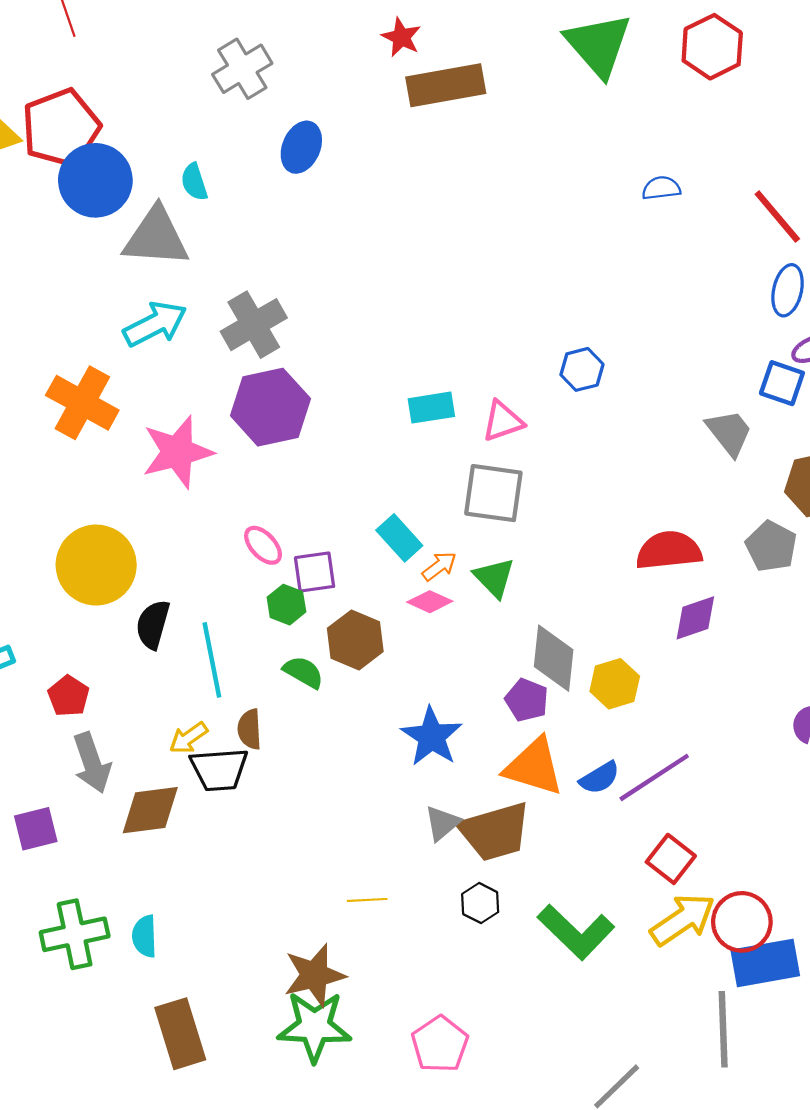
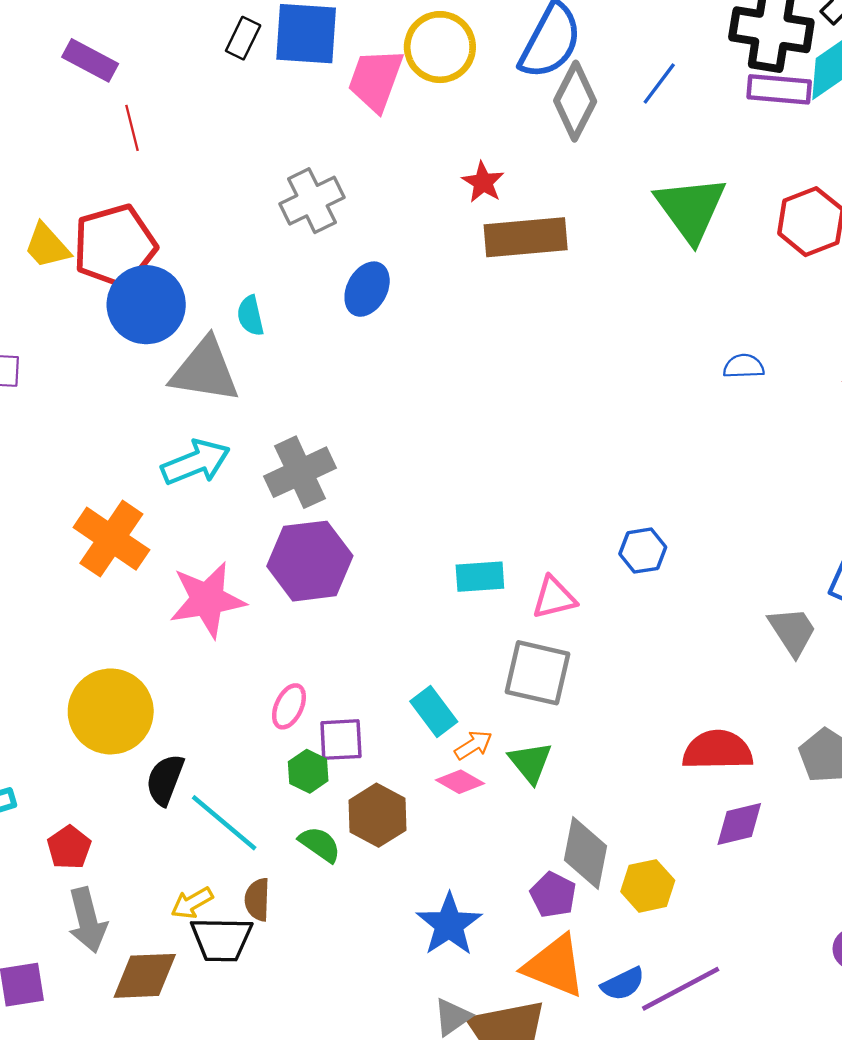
pink ellipse: (263, 545) -> (289, 706), turned 63
cyan line: (212, 660) -> (224, 823), turned -44

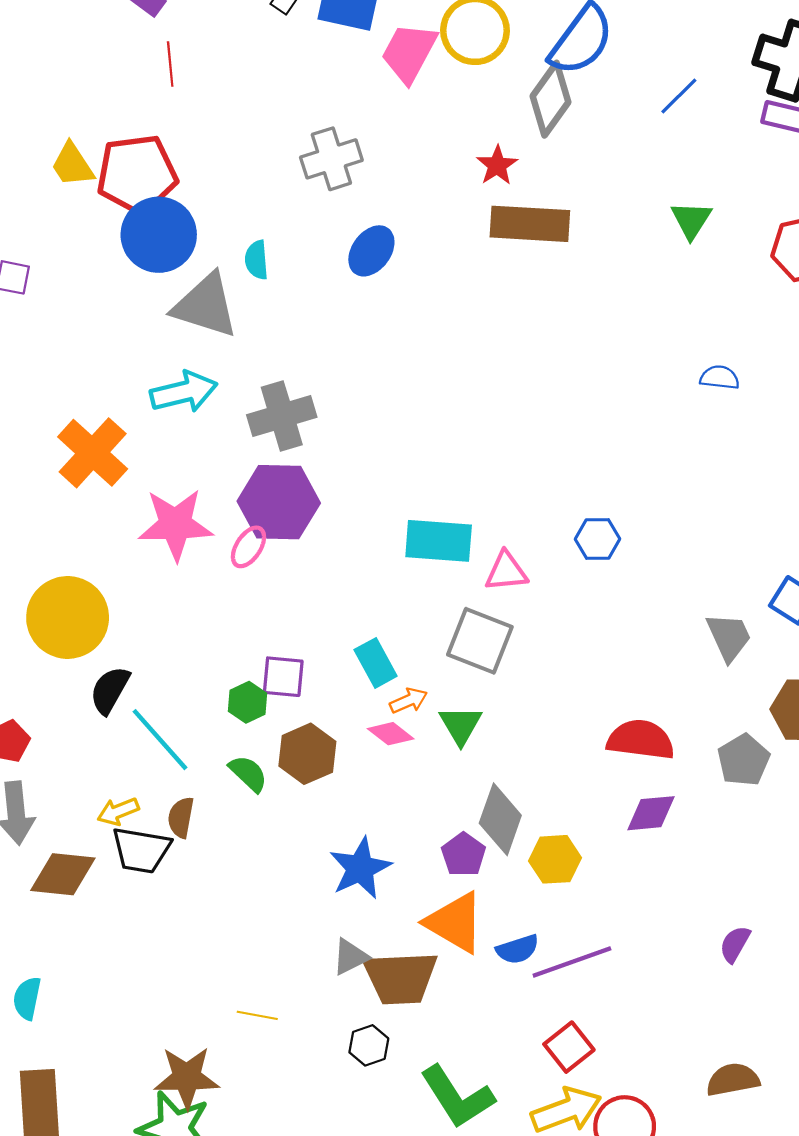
gray diamond: (575, 101) -> (550, 99), moved
green triangle: (691, 209) -> (691, 220), size x0.6
cyan rectangle: (480, 577) -> (439, 541), size x1.4
pink ellipse: (289, 706) -> (248, 547), moved

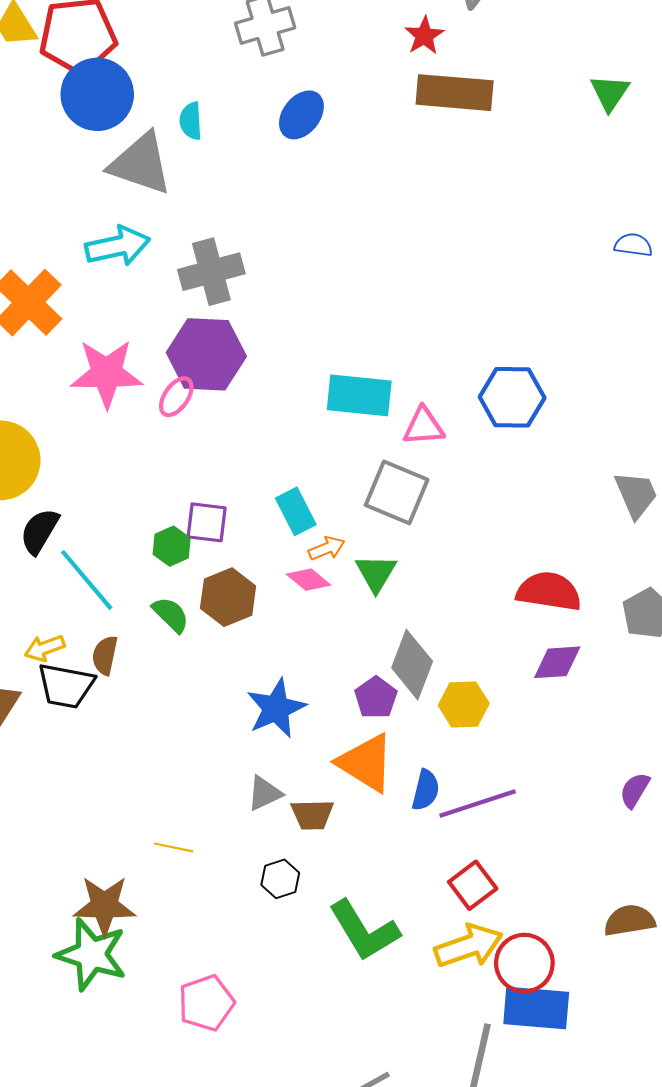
blue hexagon: (597, 539) -> (512, 397), size x1.5
blue semicircle: (518, 949) -> (426, 790), turned -60
brown trapezoid: (400, 978) -> (312, 815), size x0.6

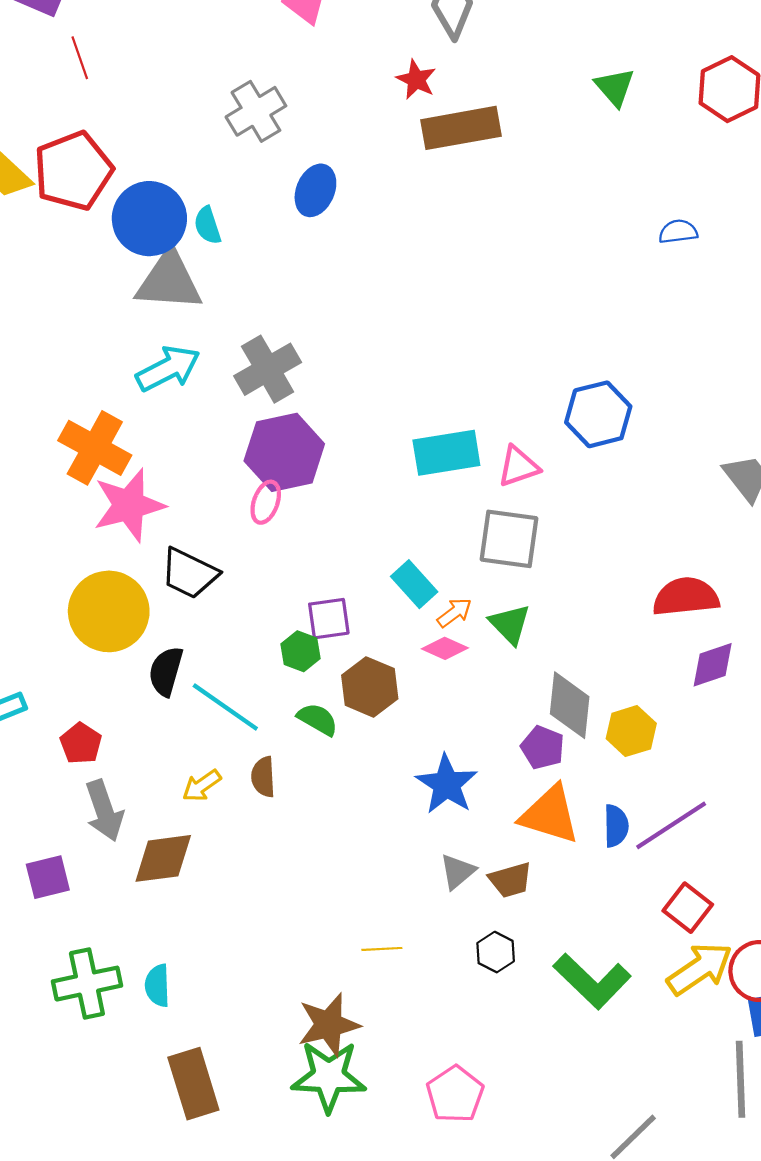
blue circle: (97, 94) -> (149, 219), moved
pink star: (107, 373) -> (129, 505), moved
black trapezoid: (66, 686) -> (189, 573), moved, turned 30

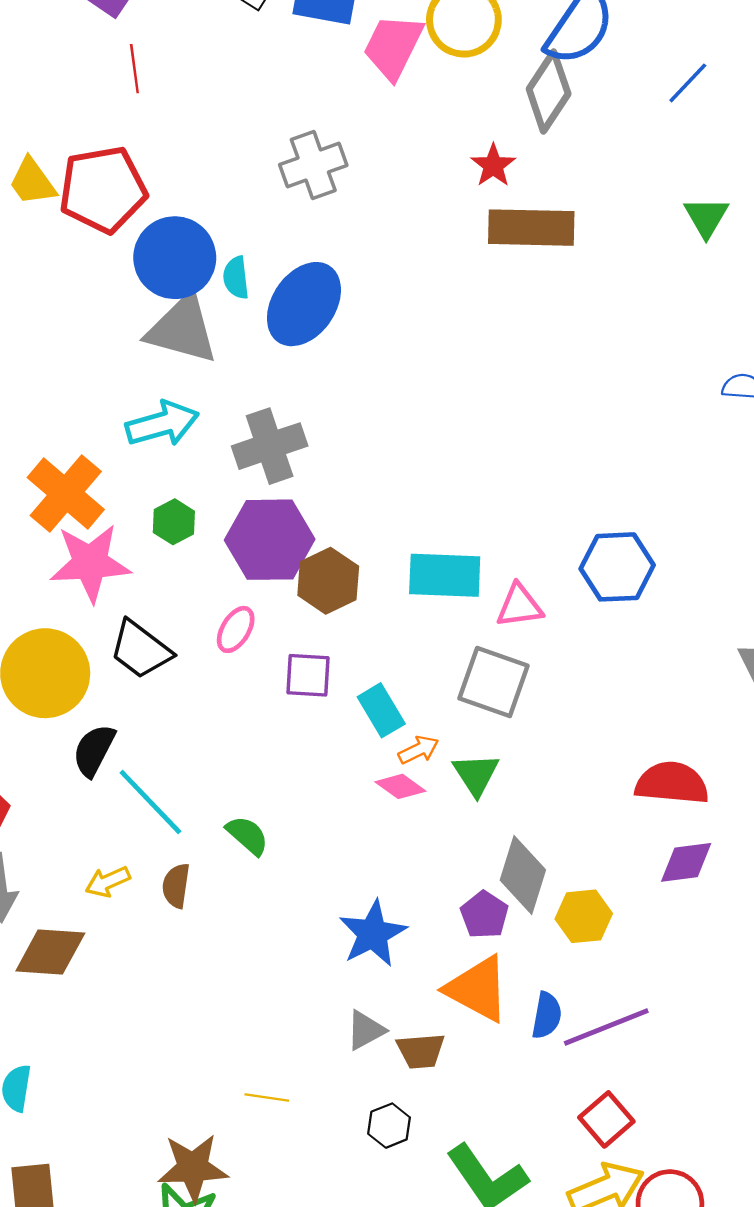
blue ellipse: (315, 190) -> (304, 304), moved, size x1.5
pink ellipse: (266, 502) -> (236, 629), moved
purple square: (329, 619) -> (308, 675), moved
green hexagon: (300, 651) -> (174, 522), moved
brown hexagon: (370, 687) -> (328, 581), moved

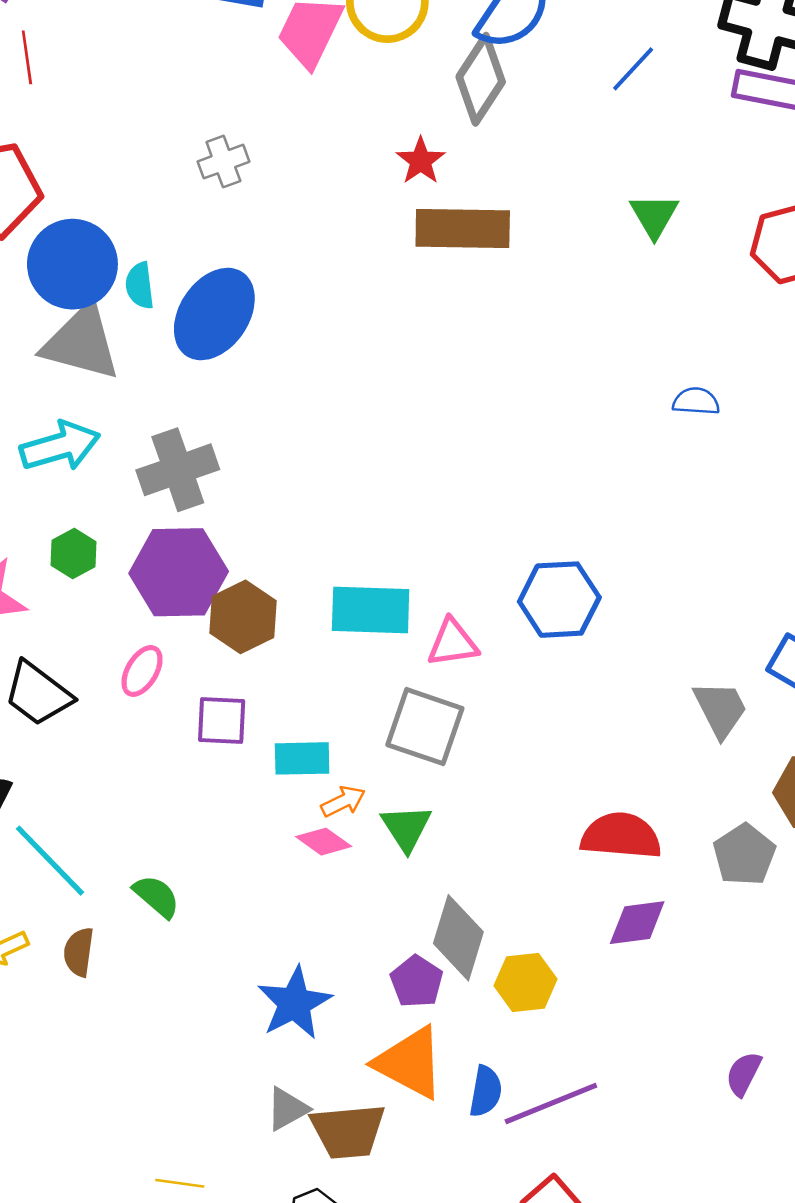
gray cross: (313, 165) -> (223, 162), size x0.7
cyan rectangle: (381, 710) -> (302, 758), turned -60
brown trapezoid: (421, 1051) -> (348, 1131), size x1.4

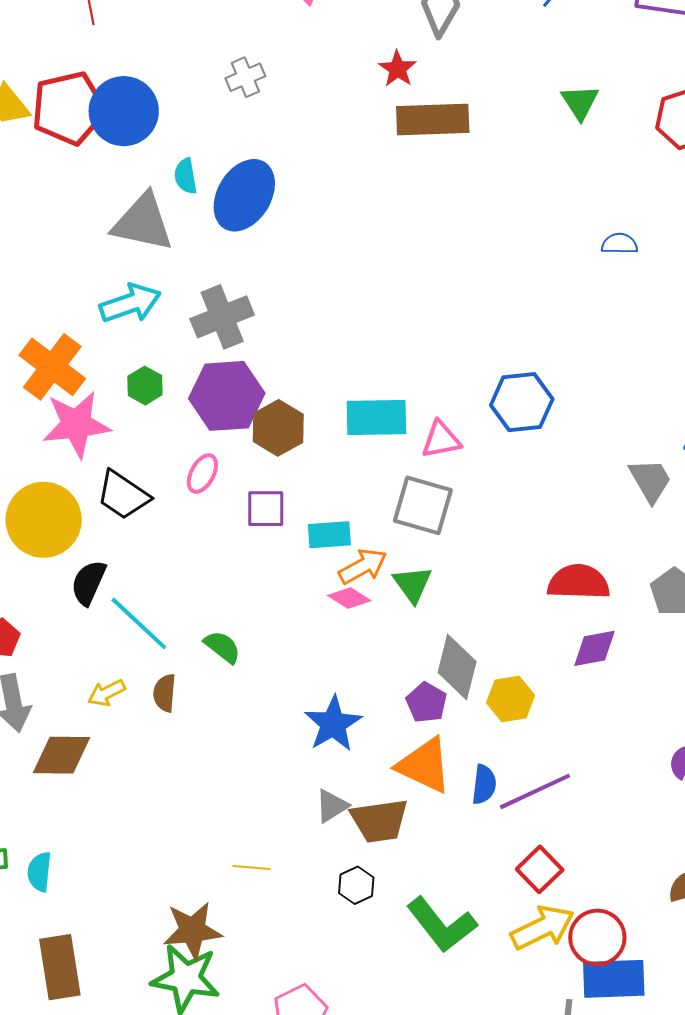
blue circle: (72, 264) -> (124, 111), moved
orange arrow: (343, 801) -> (363, 566), size x1.4

